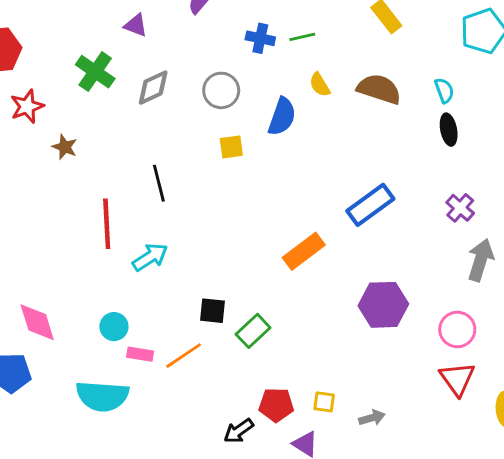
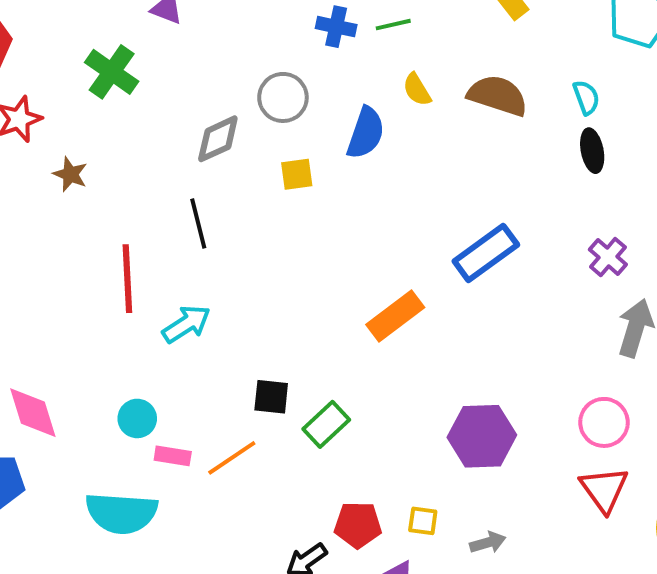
gray diamond: (153, 88) -> (218, 139), moved
purple hexagon: (383, 305) -> (482, 436), moved

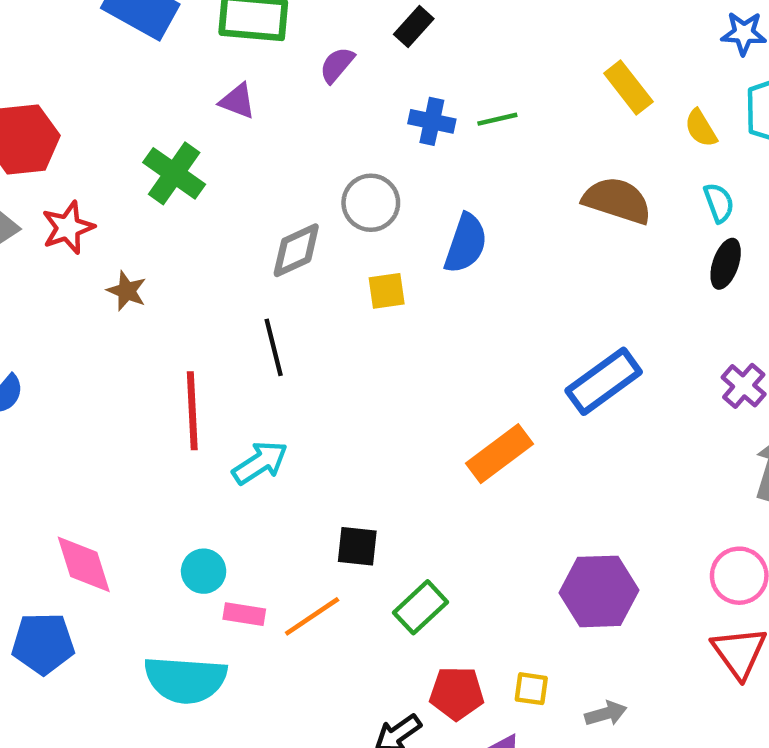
yellow semicircle: (417, 90) -> (701, 128), moved
black ellipse: (592, 151) -> (726, 264), turned 30
green rectangle: (326, 424) -> (421, 607), moved

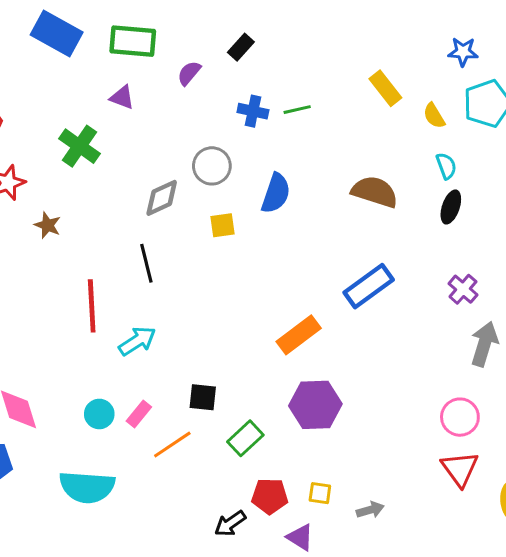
brown semicircle: (617, 200) -> (375, 192), moved
purple hexagon: (599, 591) -> (315, 405), moved
pink rectangle: (244, 614) -> (139, 414), moved, turned -60

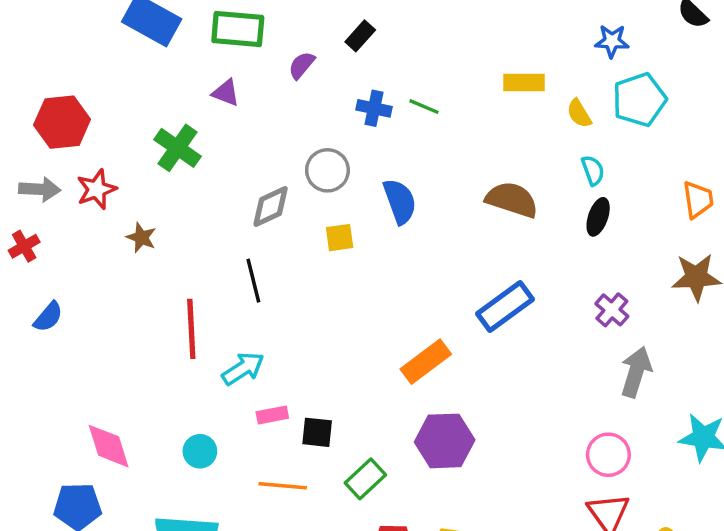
yellow rectangle: (385, 88) -> (524, 82), turned -52
green line: (297, 110) -> (424, 107), turned 36
blue semicircle: (276, 193) -> (400, 201), turned -39
pink rectangle: (139, 414) -> (272, 415), moved, turned 40
orange line: (172, 444) -> (283, 486), turned 39

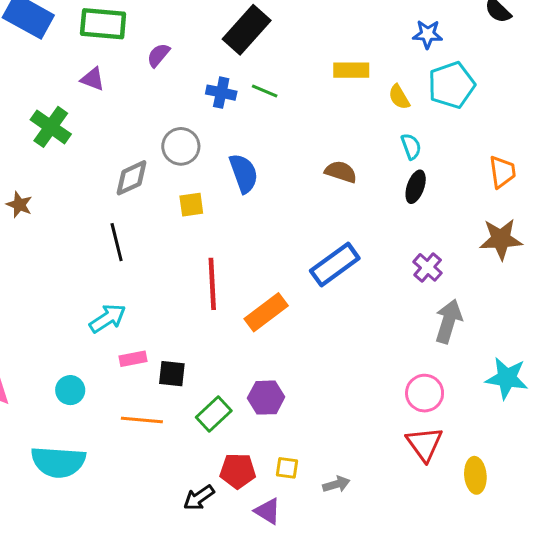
black rectangle: (360, 36) -> (247, 30), moved, size x1.8
brown semicircle: (512, 200) -> (341, 172), size x0.7
red line: (191, 329) -> (212, 284), moved
purple hexagon: (445, 441) -> (266, 398), moved, size x0.7

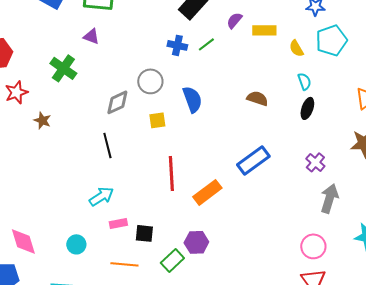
purple semicircle: (158, 55) -> (234, 20), moved
green line: (265, 91) -> (206, 44), turned -60
purple hexagon: (266, 398) -> (196, 242), moved

